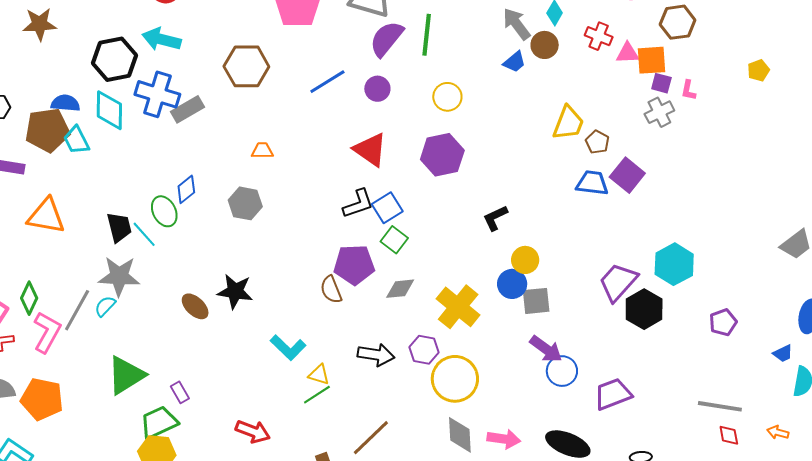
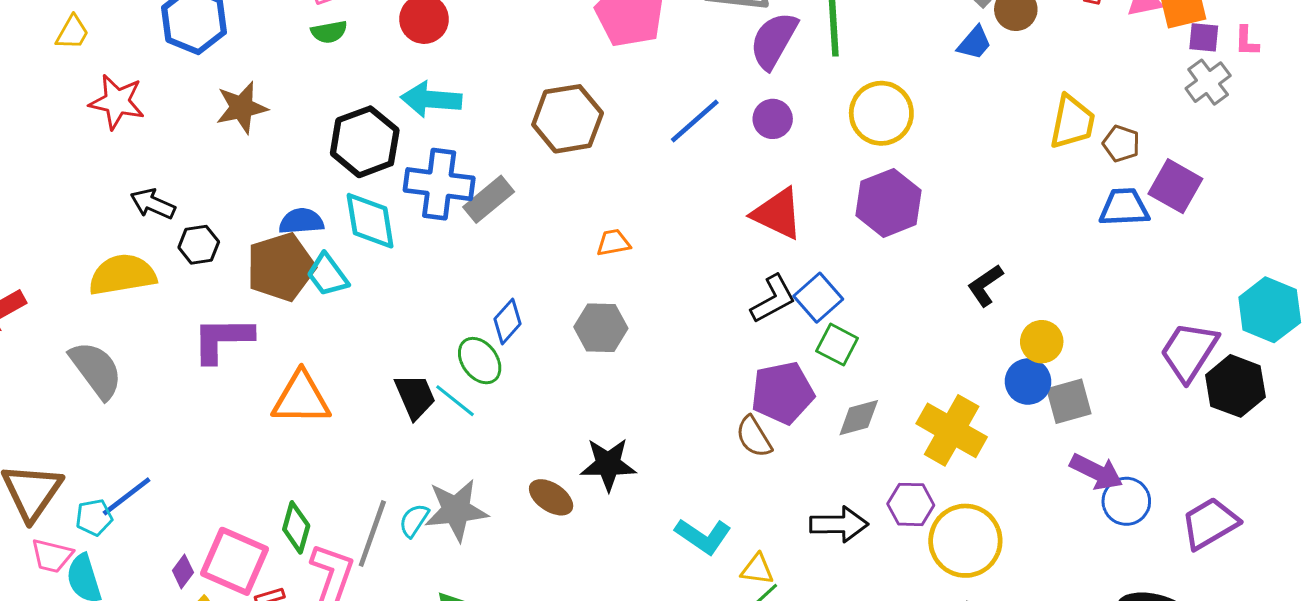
yellow circle: (447, 97) -> (881, 113), size x1.4
gray star: (119, 276) -> (456, 510), moved

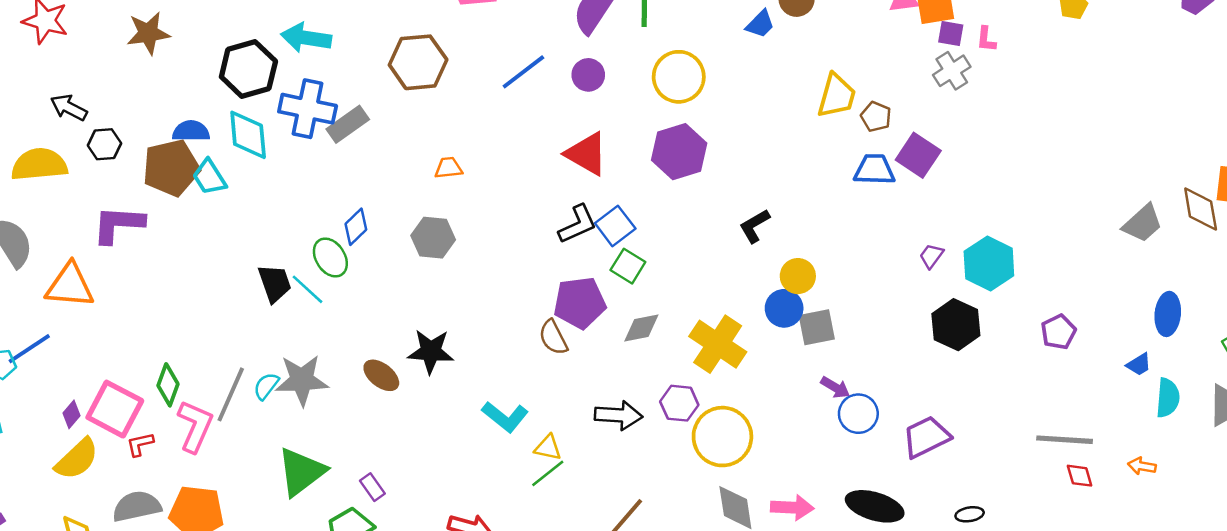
purple trapezoid: (1189, 351) -> (931, 256), moved, size x0.5
orange triangle: (301, 398) -> (70, 286), moved
purple arrow: (1096, 472) -> (835, 387), size x0.7

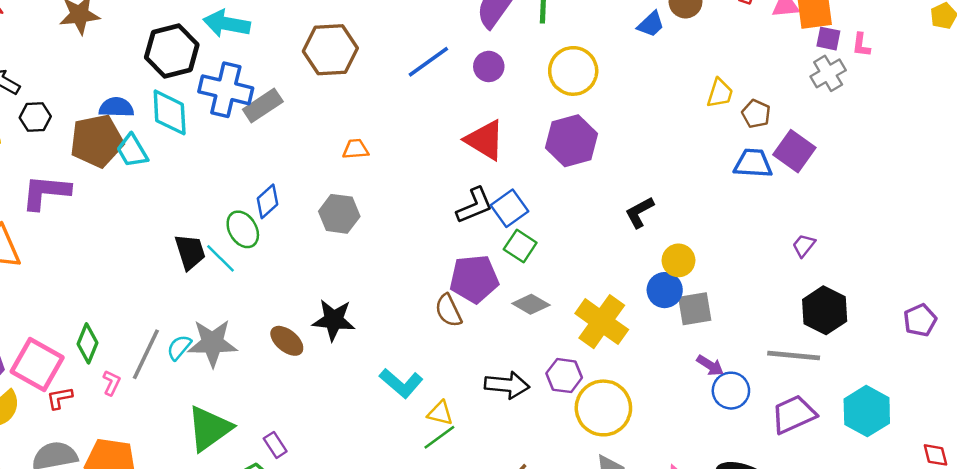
yellow trapezoid: (837, 96) -> (720, 93), size x0.7
cyan hexagon: (989, 263) -> (867, 411), moved
gray diamond: (641, 328) -> (531, 304), turned 39
pink L-shape: (195, 426) -> (112, 383), size x0.5
gray line: (1065, 440) -> (794, 355), moved

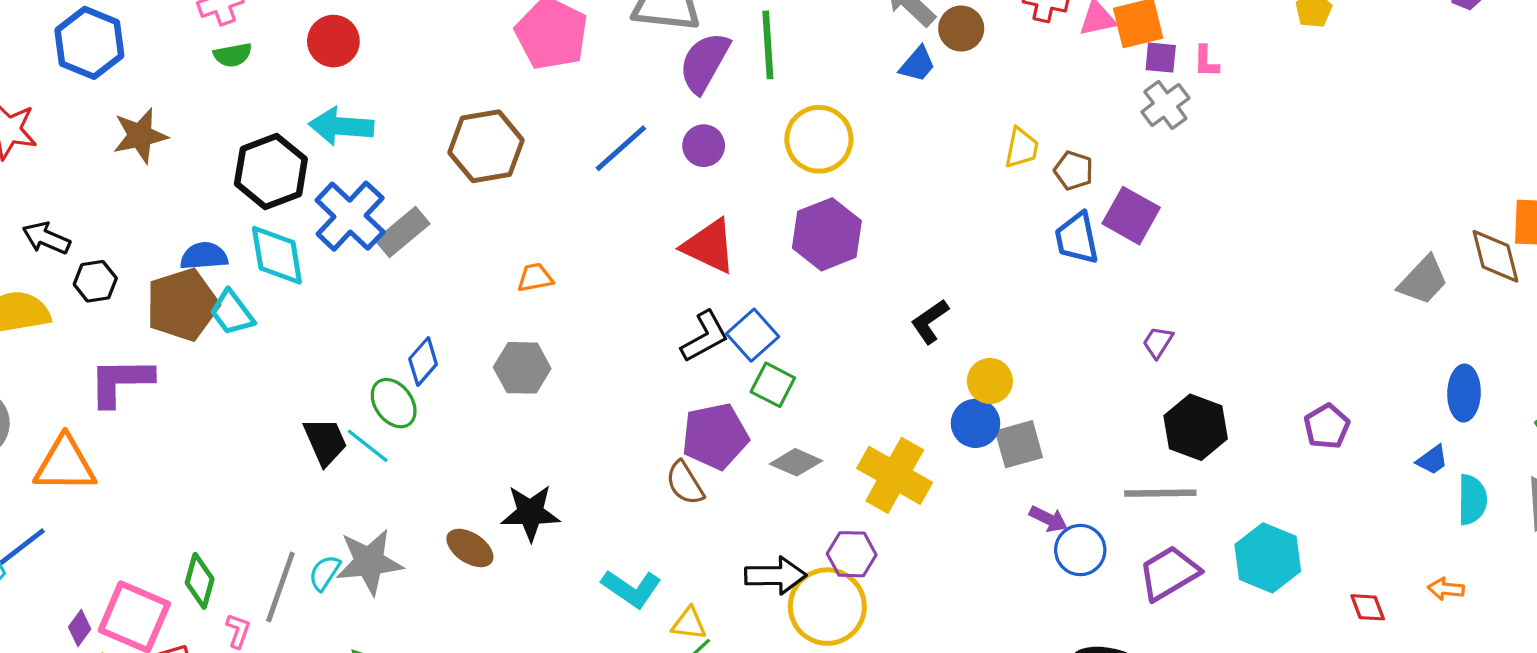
blue cross: (226, 90) -> (350, 216), turned 36
blue trapezoid: (753, 163) -> (1077, 238), turned -99
yellow circle: (603, 408) -> (827, 607), moved

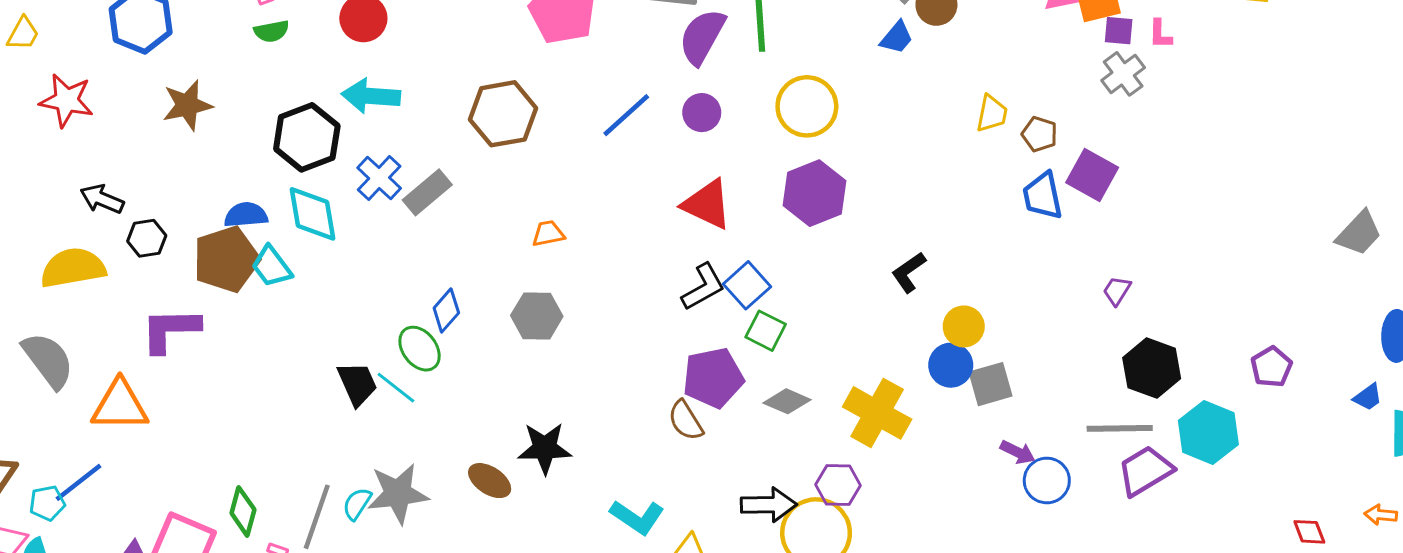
blue cross: (350, 216) -> (379, 178), size x0.7
cyan hexagon: (1268, 558) -> (1208, 433), moved
purple trapezoid: (1169, 573) -> (1145, 471), moved

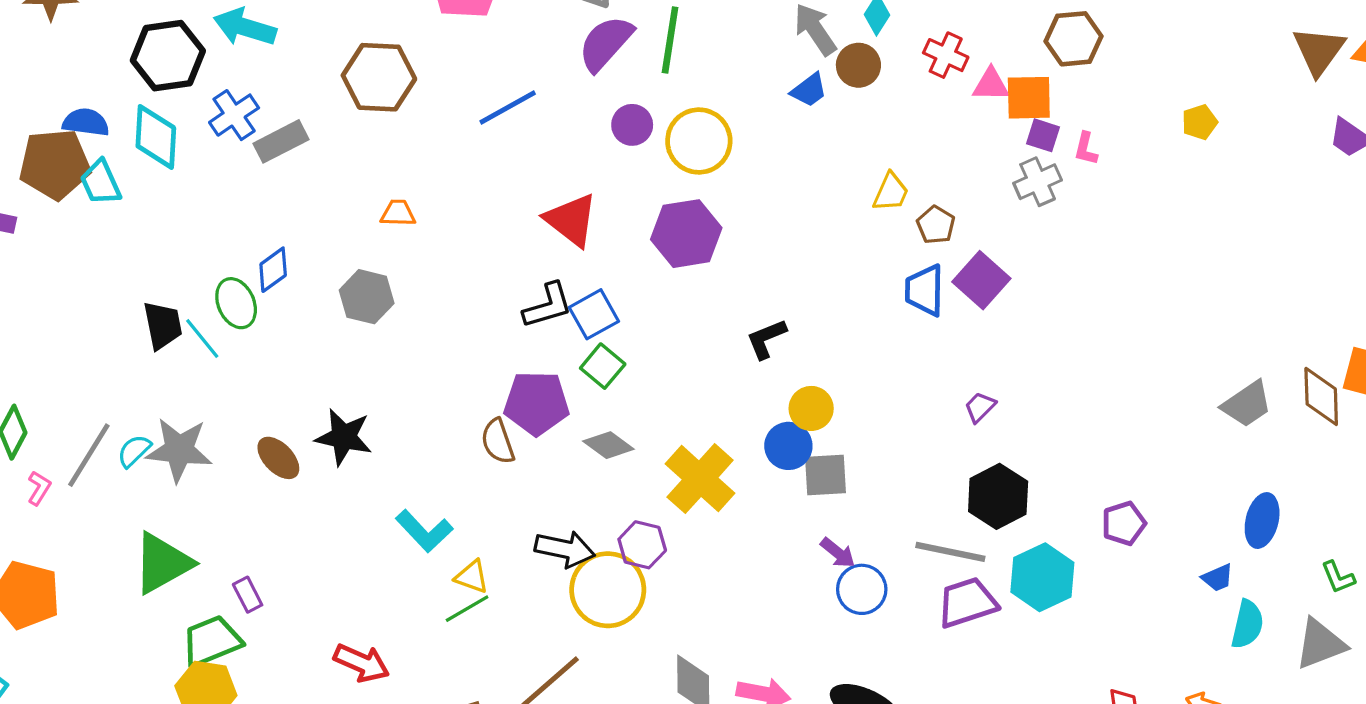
purple circle: (702, 113) -> (632, 125), moved

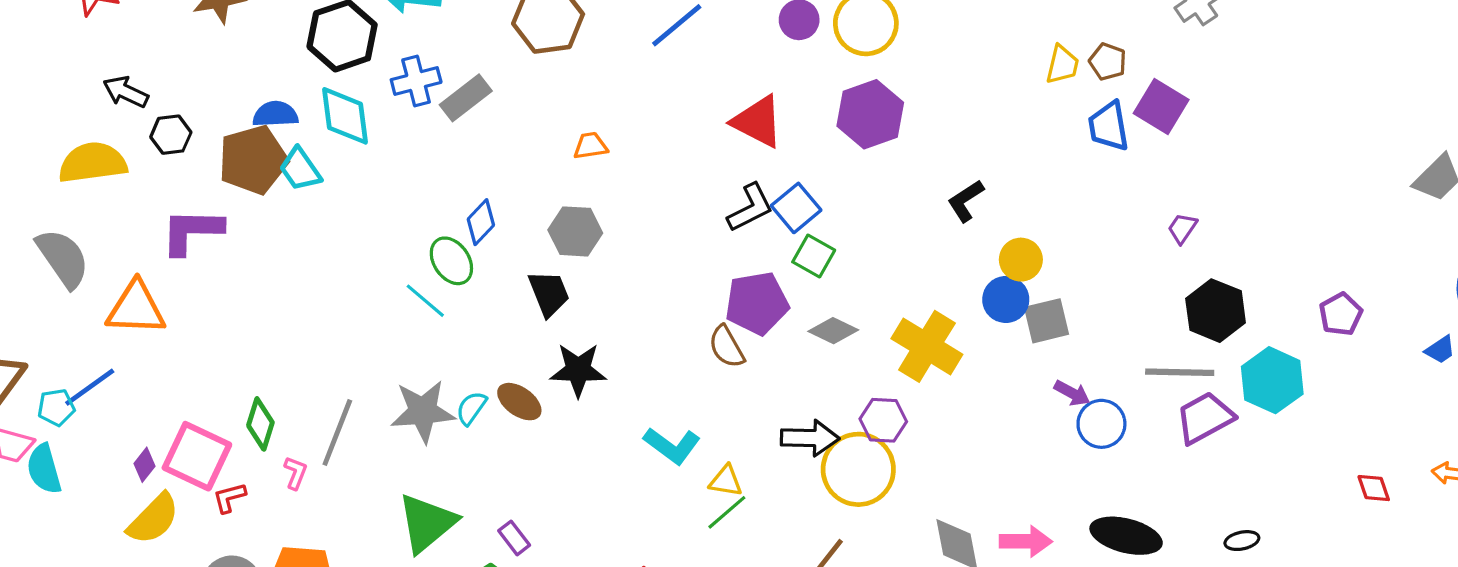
blue cross: (234, 115) -> (416, 81), turned 30
yellow trapezoid: (891, 192) -> (1062, 65), moved
black trapezoid: (163, 325) -> (549, 293), moved
cyan semicircle: (134, 451) -> (471, 408), moved

